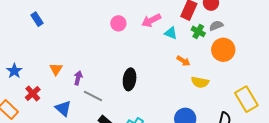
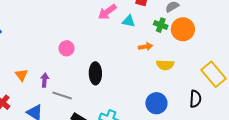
pink circle: (118, 23) -> (67, 48), moved
green cross: (198, 31) -> (161, 25), moved
orange arrow: (183, 61) -> (145, 47), turned -32

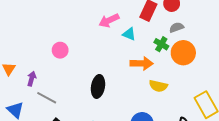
orange arrow: (145, 47) -> (142, 63), size x1.5
black ellipse: (95, 73) -> (98, 86), moved

